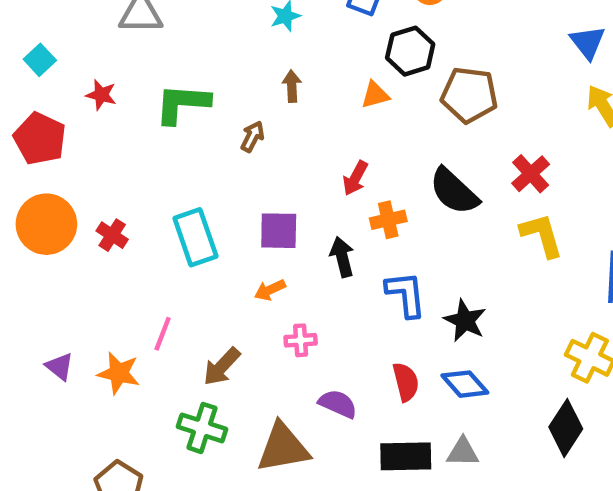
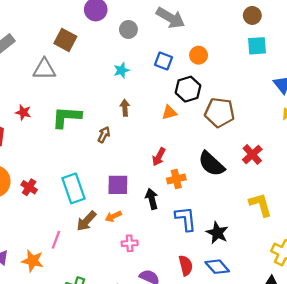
yellow L-shape: (542, 235) -> (260, 205), moved
brown arrow: (222, 367) -> (86, 221), moved

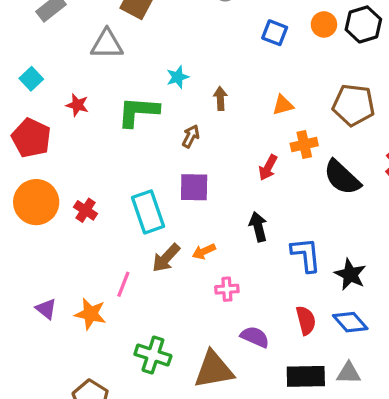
cyan star: (121, 70) -> (178, 77), moved
black hexagon: (188, 89) -> (363, 24), moved
orange cross: (176, 179) -> (304, 144), moved
purple square: (118, 185) -> (194, 187), moved

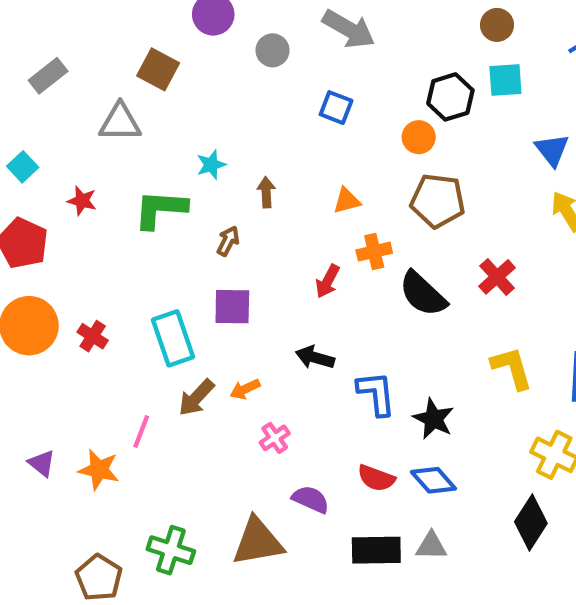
orange circle: (324, 24) -> (419, 137), moved
black arrow: (258, 227) -> (315, 357), turned -60
pink cross: (227, 289) -> (275, 438), turned -30
red semicircle: (306, 320) -> (376, 478), turned 124
green cross: (153, 355) -> (171, 550), moved

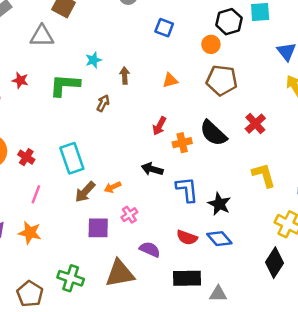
orange cross: (374, 252) -> (182, 143), moved
purple square: (232, 307) -> (98, 228), moved
pink line: (141, 432) -> (36, 194), moved
gray triangle: (431, 546) -> (218, 294), moved

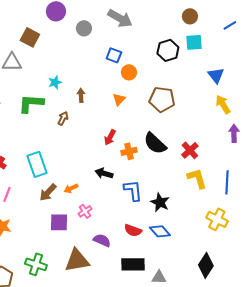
orange circle: (211, 44) -> (129, 72), moved
orange triangle: (170, 80) -> (119, 99), turned -32
red cross: (255, 124) -> (190, 150), moved
black diamond: (274, 263) -> (206, 265), moved

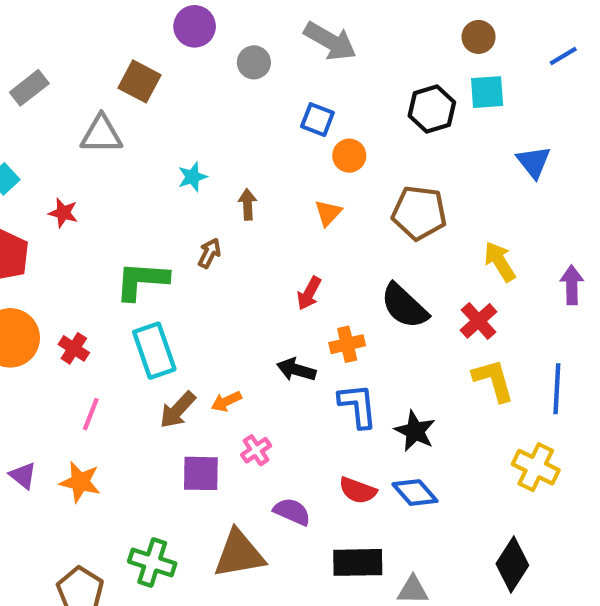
green L-shape: (31, 103) -> (142, 281), moved
yellow arrow: (223, 104) -> (500, 262), moved
orange cross: (129, 151) -> (347, 344), moved

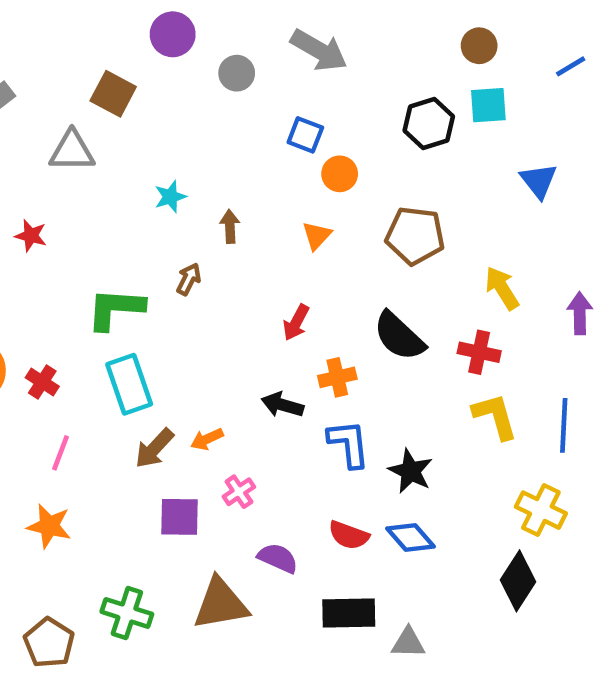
red cross: (479, 321) -> (479, 352), turned -36
black diamond: (512, 565) -> (518, 581), moved

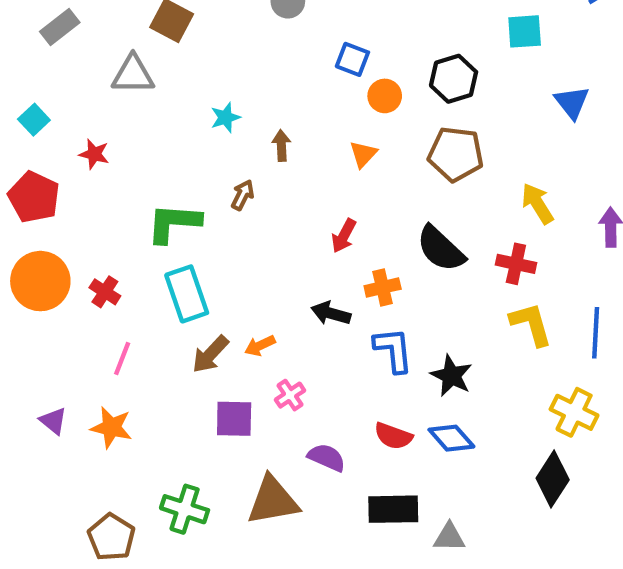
black hexagon: (429, 124) -> (454, 79), moved

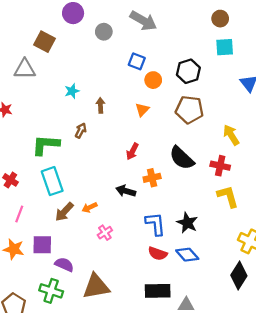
blue L-shape: (393, 350) -> (155, 224), moved
purple square: (234, 419) -> (42, 245), moved
purple semicircle: (327, 458) -> (64, 264), moved

